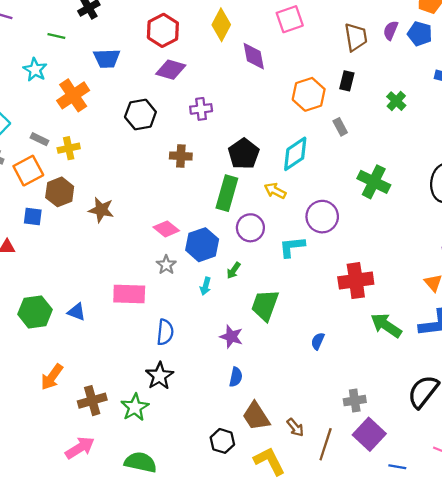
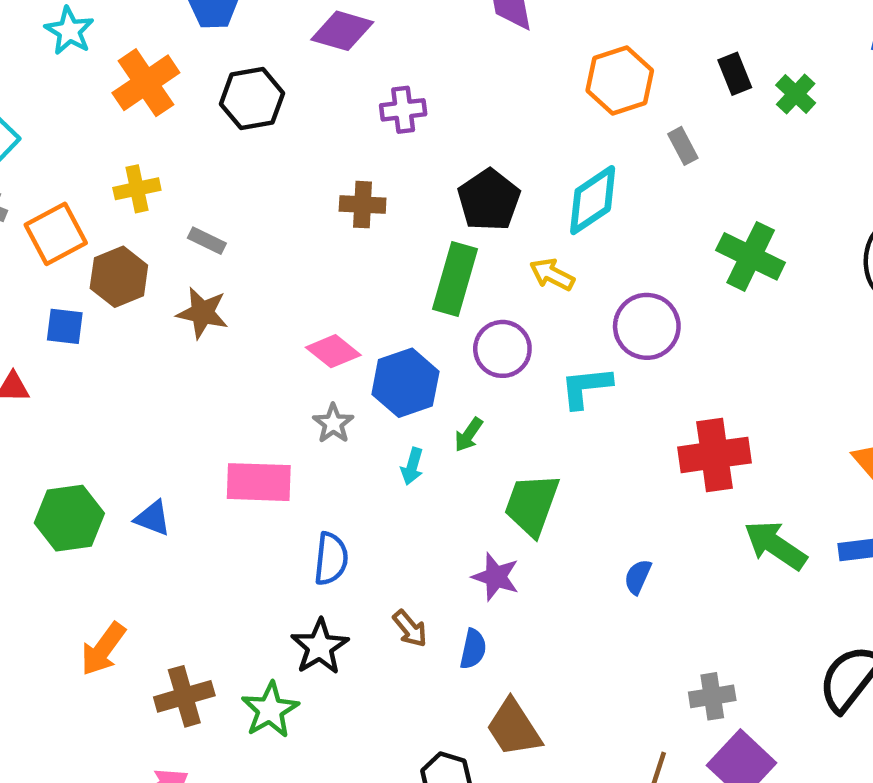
black rectangle: (347, 81) -> (735, 74), moved, turned -36
black hexagon: (140, 115) -> (252, 99), moved
gray rectangle: (39, 139) -> (207, 241), moved
purple star: (231, 337) -> (496, 577), moved
brown arrow: (295, 427) -> (410, 629), moved

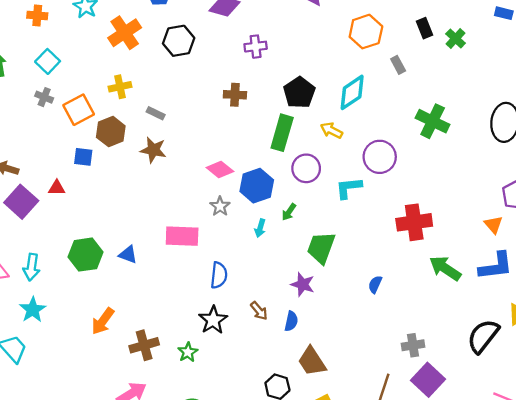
green star: (270, 710) -> (188, 352), size x0.7

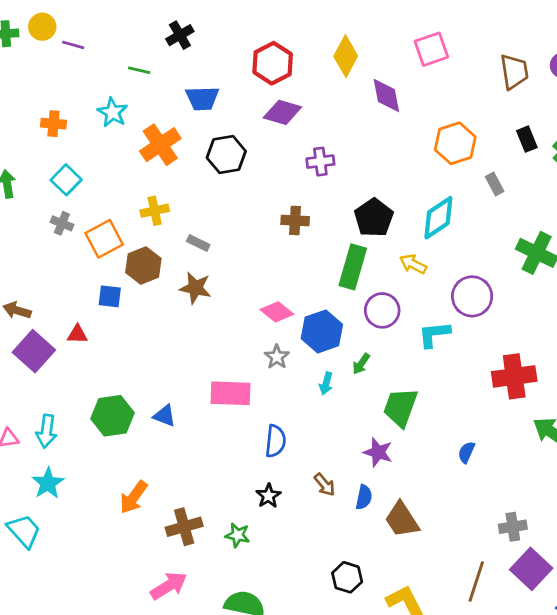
black star: (213, 320) -> (268, 496), size x0.7
green star: (188, 352) -> (238, 535), turned -30
brown trapezoid: (312, 361) -> (402, 520), moved

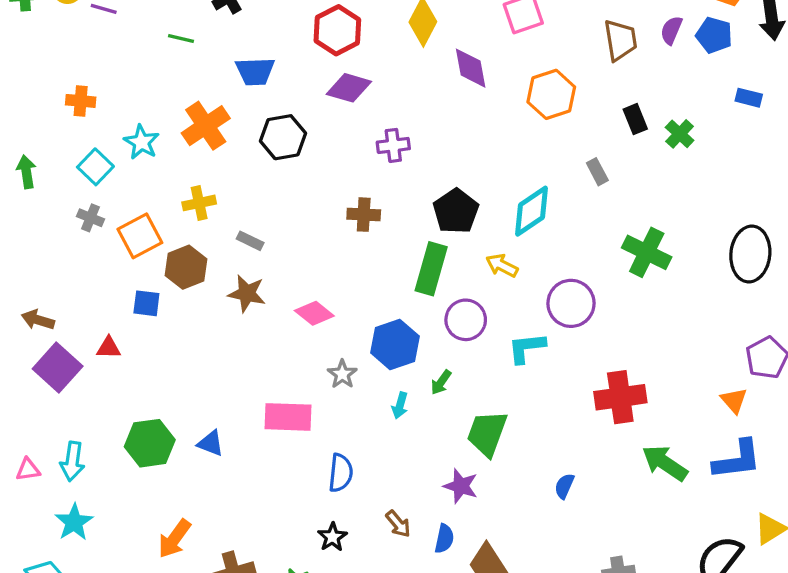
cyan star: (113, 112) -> (142, 142), moved
orange hexagon: (455, 143) -> (551, 94), moved
pink diamond: (277, 312) -> (314, 313), moved

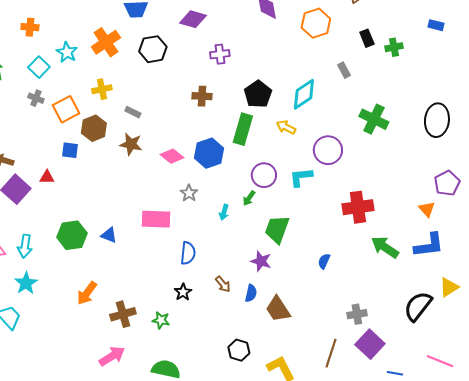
green cross: (680, 134) -> (394, 47), turned 36
purple circle: (466, 320) -> (264, 175), moved
blue hexagon: (395, 345) -> (209, 153), moved

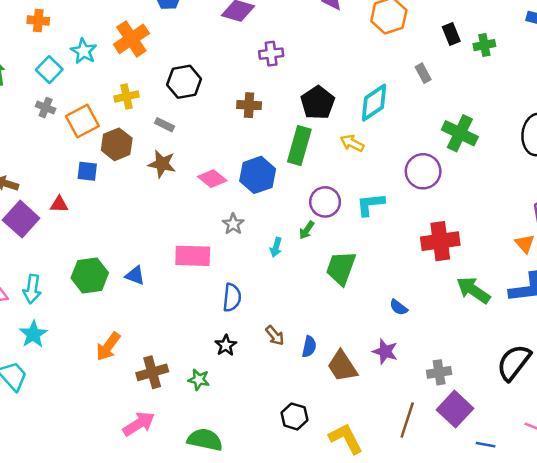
black hexagon: (153, 49) -> (184, 82), moved
purple circle: (328, 150) -> (423, 171), moved
purple star: (261, 261) -> (385, 351), moved
blue semicircle: (324, 261) -> (399, 307), turned -77

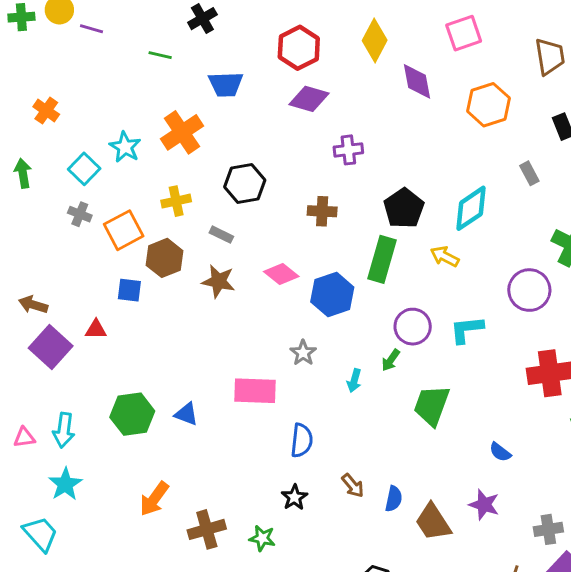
orange cross: (38, 21) -> (46, 111), moved, turned 30
pink diamond: (212, 179) -> (281, 274), moved

